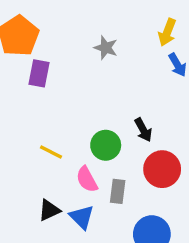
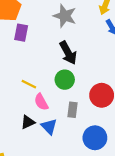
gray star: (106, 48) -> (65, 16), size x1.5
black arrow: (143, 130) -> (68, 53), moved, size x1.5
pink semicircle: (87, 179) -> (41, 102), moved

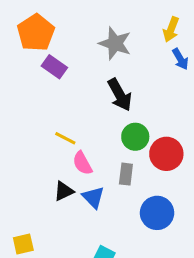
purple rectangle: (21, 33) -> (54, 67), turned -66
green circle: (65, 80) -> (135, 137), moved

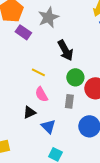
gray star: (115, 43) -> (48, 17), moved, turned 30
yellow line: (65, 138) -> (38, 72), moved
blue triangle: (93, 197) -> (48, 126), moved

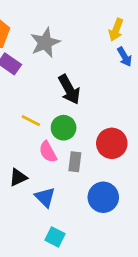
green circle: (75, 77) -> (64, 128), moved
pink semicircle: (41, 94) -> (48, 152), moved

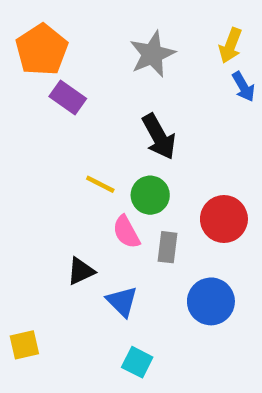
gray star: (45, 43) -> (152, 54), moved

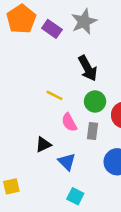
purple rectangle: (68, 98) -> (52, 29), moved
green circle: (150, 195) -> (95, 101), moved

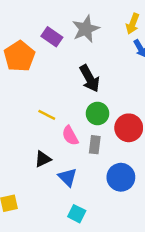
orange pentagon: (21, 19) -> (19, 56), moved
yellow line: (54, 95) -> (47, 115), moved

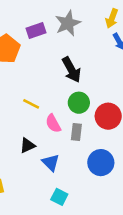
purple rectangle: (52, 37) -> (36, 31), turned -54

